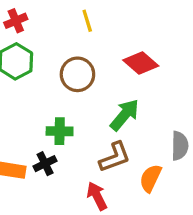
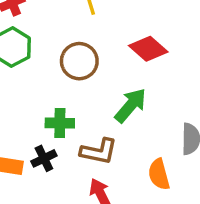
brown L-shape: (115, 157) -> (99, 151), moved, turned 32
orange semicircle: (150, 178) -> (159, 174), turned -40

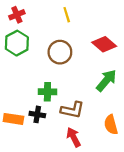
green arrow: (131, 105) -> (106, 80), moved
black cross: (44, 158) -> (37, 114), turned 35

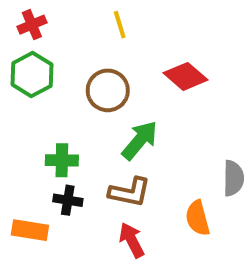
green arrow: (106, 80) -> (140, 140), moved
green cross: (47, 92) -> (62, 160), moved
orange rectangle: (13, 119) -> (30, 230), moved

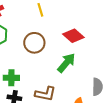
green arrow: (140, 140) -> (66, 63), moved

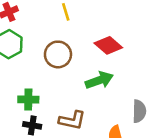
green arrow: (66, 63) -> (99, 80), turned 30

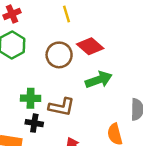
red diamond: (108, 45) -> (90, 46), moved
brown L-shape: (72, 120) -> (62, 107), moved

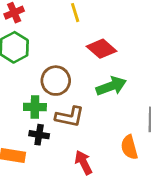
brown circle: (59, 55) -> (56, 81), moved

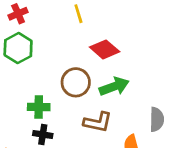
brown circle: (56, 81) -> (76, 82), moved
brown L-shape: (70, 117) -> (98, 122), moved

